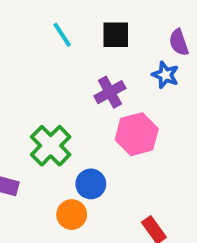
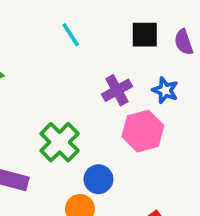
black square: (116, 35) -> (145, 35), moved
blue star: (165, 75) -> (165, 90), moved

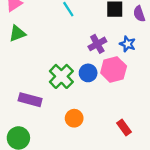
blue circle: (98, 179) -> (88, 73), moved

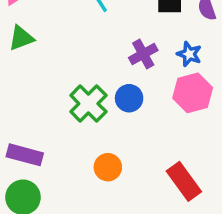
pink hexagon: (114, 69) -> (193, 93), moved
purple rectangle: (30, 100) -> (25, 155), moved
red rectangle: (124, 128) -> (184, 181), size x1.5

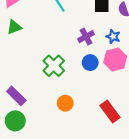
blue circle: (129, 98) -> (90, 63), moved
purple rectangle: (25, 155) -> (16, 96), turned 30

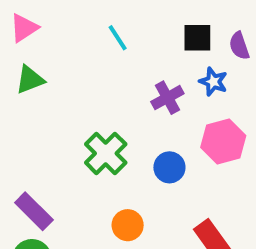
blue star: (113, 37) -> (213, 82), moved
blue circle: (90, 63) -> (169, 167), moved

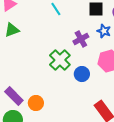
green cross: (106, 153) -> (60, 60), moved
orange circle: (128, 225) -> (36, 103), moved

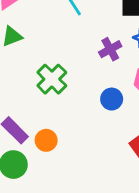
green cross: (60, 60) -> (52, 79), moved

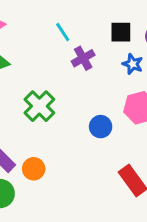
purple cross: (110, 49) -> (83, 58), moved

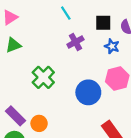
cyan line: (63, 32) -> (66, 13), moved
blue circle: (101, 127) -> (88, 92), size x1.5

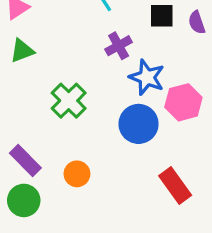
blue star: (112, 46) -> (147, 77), moved, size x1.5
orange circle: (39, 123) -> (77, 174), moved

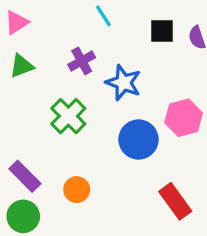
purple cross: (119, 46) -> (82, 61), moved
blue star: (147, 77) -> (123, 83), moved

